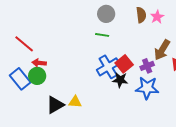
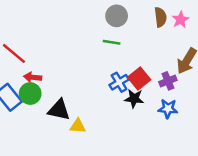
blue cross: (108, 67) -> (119, 82), size x0.7
blue star: (147, 88) -> (168, 109), size x0.7
black triangle: (55, 105) -> (59, 110), moved, turned 42

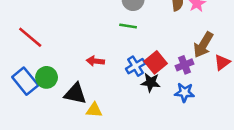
red arrow: (33, 77) -> (95, 61), moved

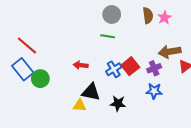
brown arrow: (203, 45) -> (170, 52), turned 50
blue rectangle: (25, 81) -> (23, 69), moved
black star: (151, 82) -> (118, 103), moved
black triangle: (75, 94) -> (91, 92), moved

